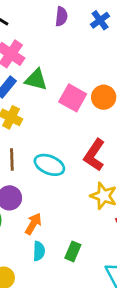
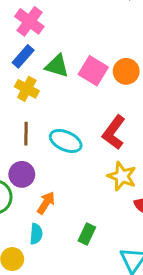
green triangle: (36, 80) -> (57, 66), moved
cyan semicircle: (39, 251) -> (36, 234), moved

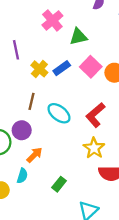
blue rectangle: (23, 56) -> (62, 68), moved
green triangle: (57, 66) -> (78, 37), moved, turned -42

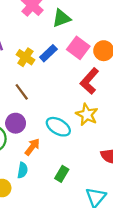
brown line: (31, 101) -> (22, 92), turned -42
cyan ellipse: (59, 113) -> (58, 127), moved
red L-shape: (95, 115) -> (89, 81), moved
yellow star: (94, 148) -> (87, 114), moved

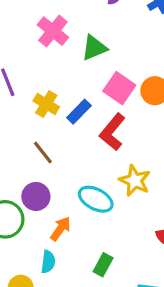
blue rectangle: (48, 53) -> (79, 112), moved
red L-shape: (89, 81) -> (112, 132), moved

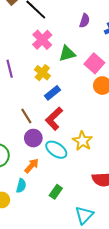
pink square: (119, 88) -> (94, 63), moved
yellow cross: (46, 104) -> (42, 73), moved
red L-shape: (112, 132) -> (54, 119), moved
purple circle: (36, 196) -> (33, 138), moved

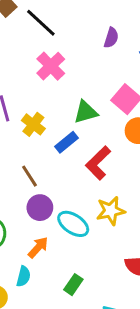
green triangle: (67, 54) -> (86, 112), moved
yellow cross: (42, 73) -> (33, 124), moved
red L-shape: (54, 119) -> (98, 163), moved
yellow star: (83, 141) -> (111, 211), turned 30

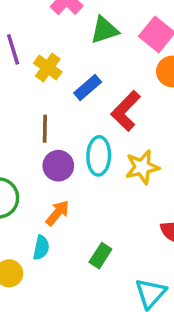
green triangle: (86, 112) -> (104, 30), moved
brown line: (29, 176) -> (45, 129), turned 35
cyan ellipse: (73, 224) -> (99, 156), moved, turned 60

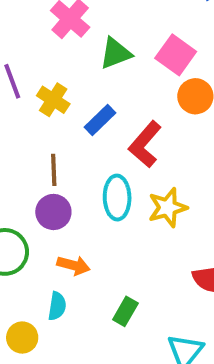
purple circle: (58, 166) -> (53, 212), moved
orange arrow: (57, 213) -> (74, 265), turned 68

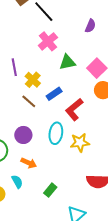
brown line: (54, 170) -> (29, 101), moved, turned -56
cyan semicircle: (57, 306) -> (17, 182), turned -48

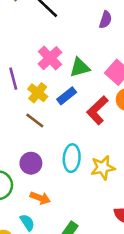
pink cross: (48, 41) -> (50, 58), moved
blue rectangle: (54, 94) -> (67, 96), moved
red L-shape: (74, 109) -> (97, 110), moved

